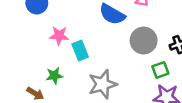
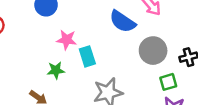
green star: (54, 76) -> (56, 70), moved

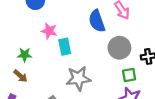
blue semicircle: (122, 22) -> (97, 21), turned 30
green star: (56, 70) -> (25, 55), moved

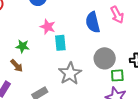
gray circle: (119, 48) -> (105, 58), moved
gray star: (78, 78) -> (70, 74), turned -30

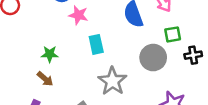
pink star: (48, 27) -> (78, 15), moved
green square: (117, 75) -> (173, 34), moved

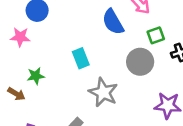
pink star: (78, 15) -> (20, 37), moved
brown arrow: (45, 79) -> (16, 94), moved

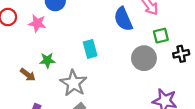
gray star: (103, 92) -> (73, 83), moved

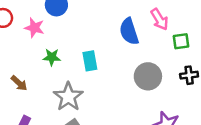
green square: (161, 36) -> (181, 41), moved
green star: (47, 60) -> (52, 57), moved

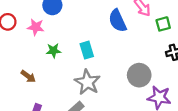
gray circle: (148, 76) -> (139, 75), moved
gray star: (68, 97) -> (87, 82), moved

